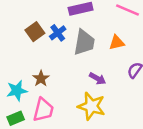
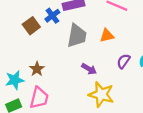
blue cross: (58, 33) -> (52, 16), moved
yellow star: (91, 106) -> (101, 94), moved

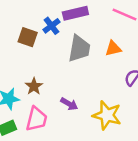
brown square: (31, 26) -> (28, 37), turned -35
purple arrow: (89, 69) -> (69, 104), moved

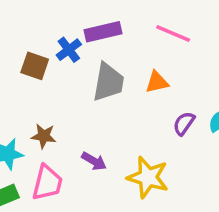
brown star: (34, 86) -> (44, 136), turned -30

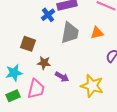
brown square: (35, 66) -> (28, 44), moved
brown star: (44, 136) -> (44, 63), moved

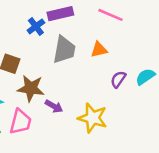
brown star: (44, 63) -> (31, 88), size x1.5

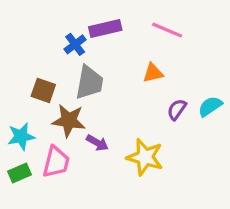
gray trapezoid: (64, 50) -> (89, 82), moved

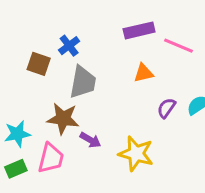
purple rectangle: (105, 28) -> (139, 30), moved
pink line: (167, 30) -> (179, 46), moved
brown square: (43, 90) -> (39, 64), moved

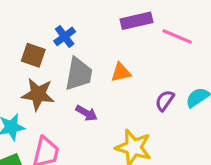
orange triangle: (144, 73) -> (121, 72), moved
brown star: (63, 119) -> (38, 94), moved
purple arrow: (90, 140) -> (86, 113), moved

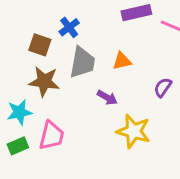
purple arrow: (86, 113) -> (107, 98), moved

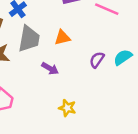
yellow star: (134, 131) -> (67, 108), moved, size x0.6

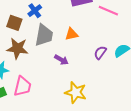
yellow star: (67, 108) -> (76, 92), size x1.5

